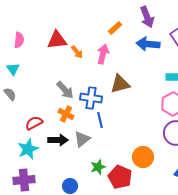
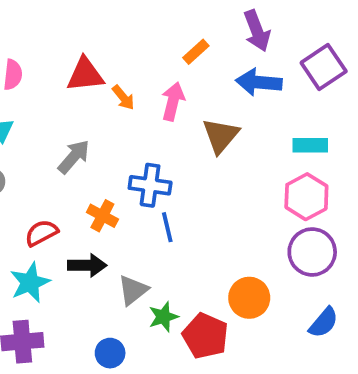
brown triangle: (120, 84) -> (221, 136), moved, turned -35
gray arrow: (65, 90) -> (74, 157), moved, turned -96
gray triangle: (82, 139) -> (133, 290), moved

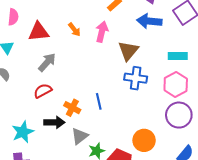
red triangle: (85, 75) -> (39, 32), moved
blue cross: (150, 185) -> (136, 78), moved
orange cross: (102, 216) -> (72, 108), moved
red semicircle: (41, 233) -> (43, 91), moved

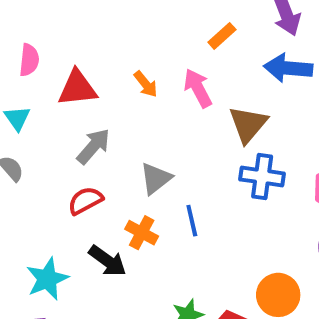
pink arrow: (102, 32) -> (198, 88), turned -42
black arrow: (54, 122) -> (107, 261), turned 36
gray triangle: (80, 136) -> (156, 178), moved

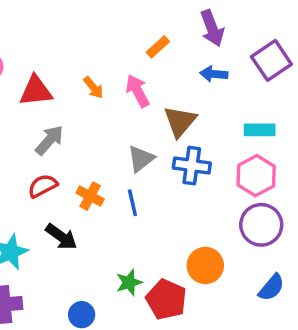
blue arrow: (288, 68) -> (214, 74), size x0.7
gray triangle: (156, 178) -> (141, 159), moved
orange cross: (142, 233) -> (90, 196), moved

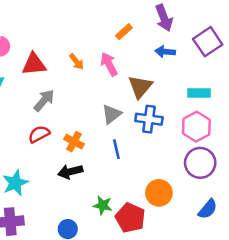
blue line: (132, 203) -> (116, 149), moved
black arrow: (61, 237) -> (70, 172), moved, turned 130
green star: (129, 282) -> (103, 205), turned 30

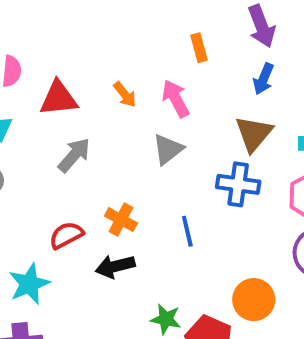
orange rectangle: (124, 32) -> (199, 48), turned -63
blue arrow: (165, 52) -> (263, 79), turned -72
brown triangle: (140, 87) -> (254, 134), moved
gray triangle: (111, 114) -> (168, 149), moved
red semicircle: (39, 134) -> (66, 235), moved

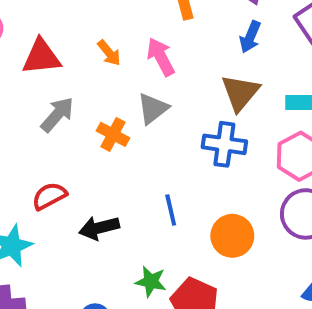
orange cross: (121, 220) -> (113, 134), moved
blue line: (187, 231) -> (171, 210), moved
orange circle: (254, 300) -> (232, 236), moved

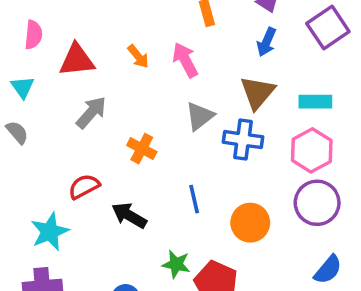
gray triangle: (153, 109) -> (200, 116), moved
orange cross: (113, 134) -> (142, 149), moved
black arrow: (99, 228) -> (129, 215), turned 44

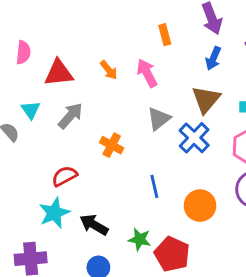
cyan triangle: (23, 87) -> (31, 110), moved
blue cross: (243, 140) -> (194, 138), turned 36
black arrow: (129, 215) -> (94, 225), moved
cyan star: (50, 232) -> (54, 213), moved

